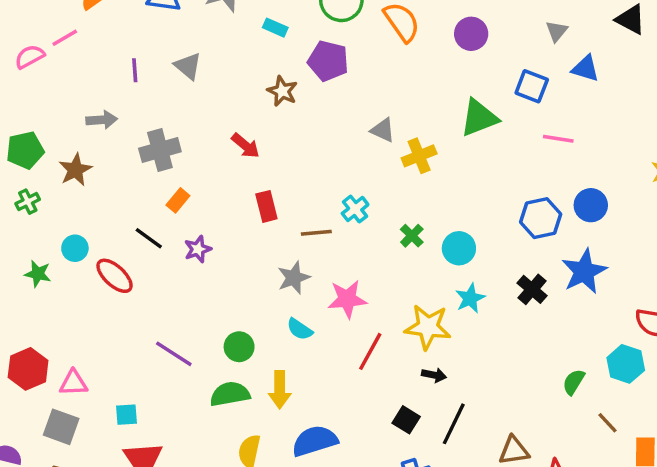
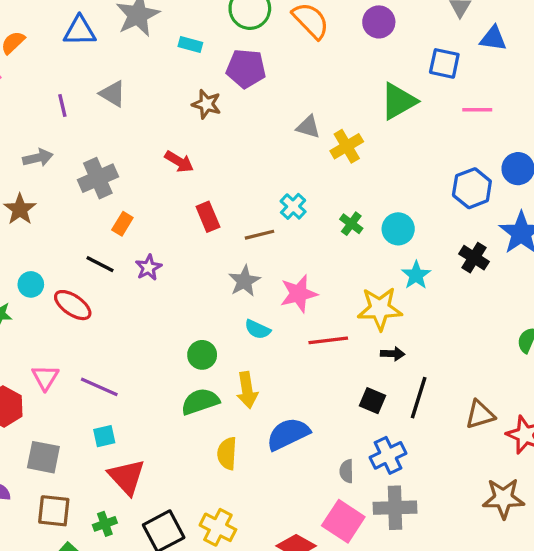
red line: (370, 351) -> (328, 340), turned 63
purple line: (174, 354) -> (99, 387), moved
pink triangle: (73, 383) -> (45, 377), moved, turned -48

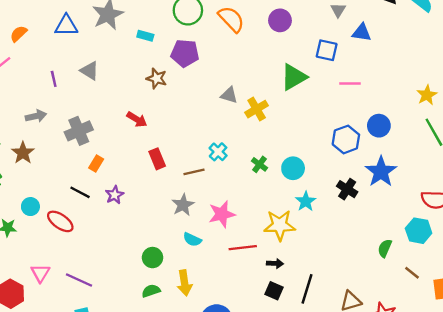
black arrow: (393, 354) -> (275, 263), moved
green semicircle: (200, 401) -> (151, 291), size x0.7

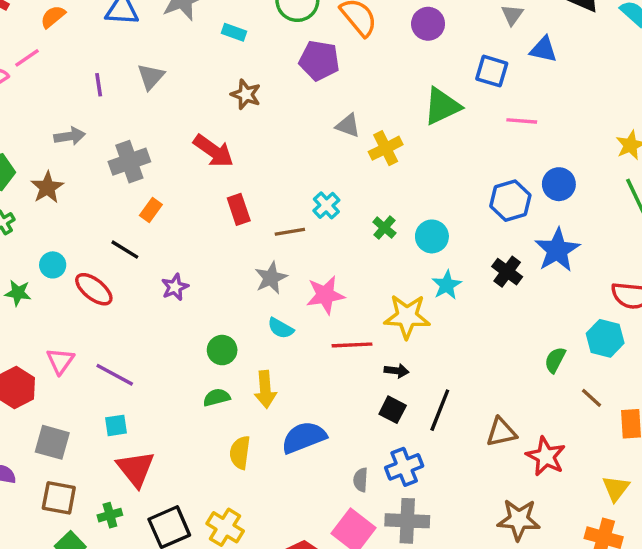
purple pentagon: (185, 53) -> (319, 60), moved
gray triangle: (90, 71) -> (151, 77), turned 36
red arrow: (137, 119) -> (214, 151), size x1.4
purple star: (115, 195) -> (175, 287), moved

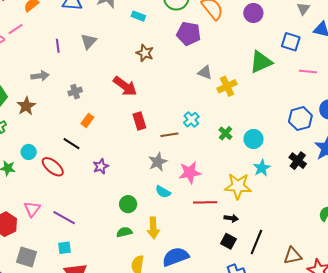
gray cross: (129, 162) -> (75, 92), size x0.6

